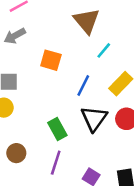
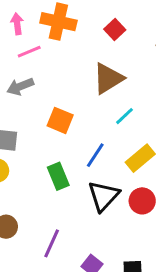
brown triangle: (87, 21) -> (108, 78), turned 32
green rectangle: (57, 129) -> (58, 176), moved

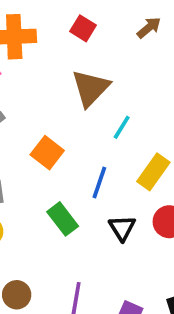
orange square: (60, 120) -> (47, 153), turned 30
black triangle: (104, 196) -> (122, 228), size x0.7

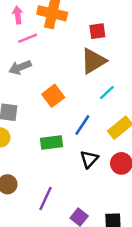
red square: (83, 28) -> (97, 31), moved, turned 35
green rectangle: (63, 219) -> (51, 142), turned -75

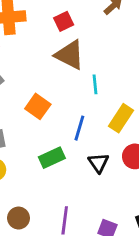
brown triangle: (93, 61) -> (70, 55), turned -44
cyan line: (107, 92) -> (95, 84), turned -35

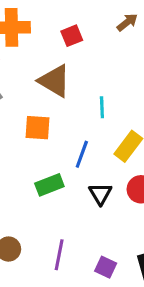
brown triangle: (70, 55) -> (55, 81), moved
orange square: (38, 106) -> (37, 128), turned -35

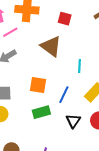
red square: (72, 36) -> (65, 19), turned 32
orange square: (37, 128) -> (38, 85), moved

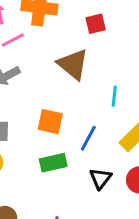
red square: (65, 19) -> (96, 24), turned -32

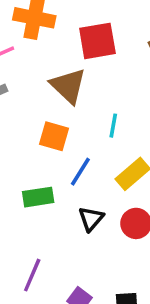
red square: (96, 24) -> (97, 41), size x1.6
orange square: (50, 122) -> (54, 136), moved

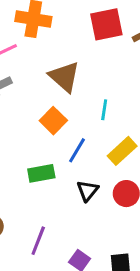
red square: (97, 41) -> (106, 24), moved
orange square: (54, 136) -> (53, 121), turned 30

